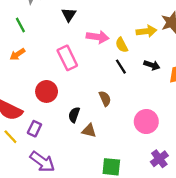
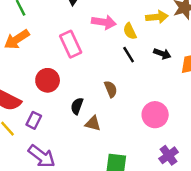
orange arrow: (17, 54) -> (17, 39), size x1.5

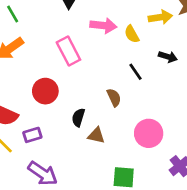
black line: (129, 55) -> (136, 72), moved
pink circle: (155, 115) -> (149, 133), moved
purple rectangle: (34, 120) -> (32, 135), turned 49

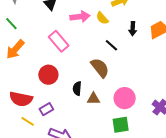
black arrow: (168, 57) -> (133, 29), turned 88
brown semicircle: (114, 97) -> (100, 68), size x1.5
pink circle: (149, 133) -> (125, 98), moved

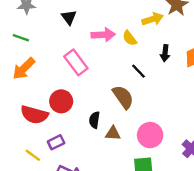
green line: (11, 24) -> (21, 38), turned -32
red semicircle: (21, 99) -> (34, 115), moved

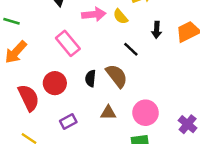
red semicircle: (34, 115) -> (29, 98), turned -128
black semicircle: (94, 120) -> (90, 78), moved
purple rectangle: (56, 142) -> (68, 121), moved

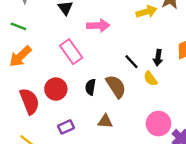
yellow semicircle: (120, 17) -> (150, 79), moved
black arrow: (157, 30) -> (158, 58), moved
pink circle: (146, 113) -> (158, 124), moved

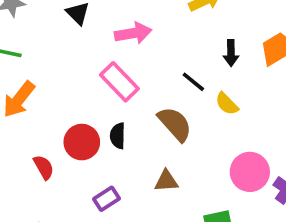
pink rectangle: (71, 52) -> (119, 82), moved
black arrow: (158, 58) -> (231, 53), moved
black semicircle: (90, 87) -> (118, 136), moved
red semicircle: (30, 101) -> (44, 167), size x0.6

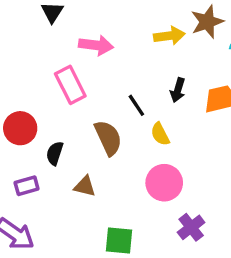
black semicircle: (118, 136) -> (55, 153), moved
pink circle: (250, 172) -> (164, 183), moved

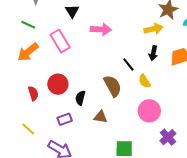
yellow arrow: (169, 36) -> (153, 29), moved
pink rectangle: (70, 85) -> (60, 41), moved

